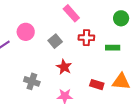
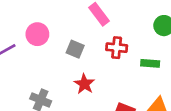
gray square: (55, 41) -> (75, 49), turned -32

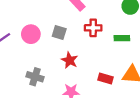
pink circle: (37, 34) -> (31, 34), moved

